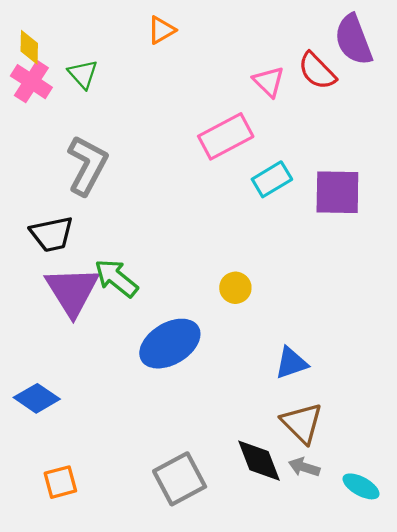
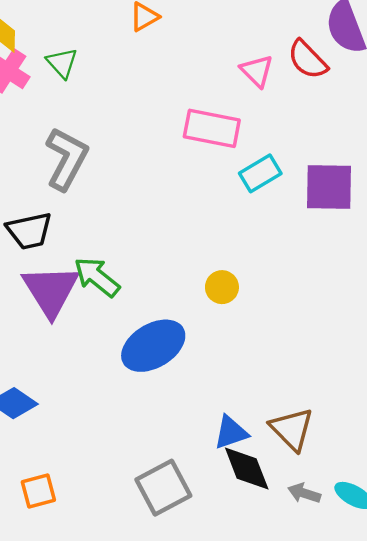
pink rectangle: (226, 136) -> (212, 128), turned 39
blue triangle: (291, 363) -> (231, 432), moved
gray arrow: (304, 467) -> (304, 493), moved

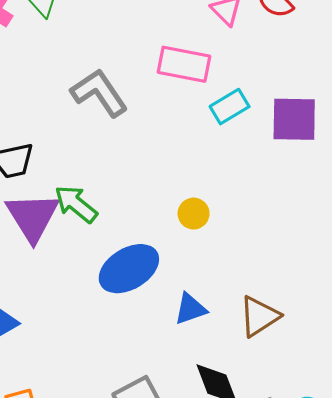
gray L-shape: (67, 159) -> (99, 93), moved, turned -62
brown triangle: (292, 429) -> (259, 316), moved, turned 42
blue triangle: (231, 432) -> (190, 309), moved

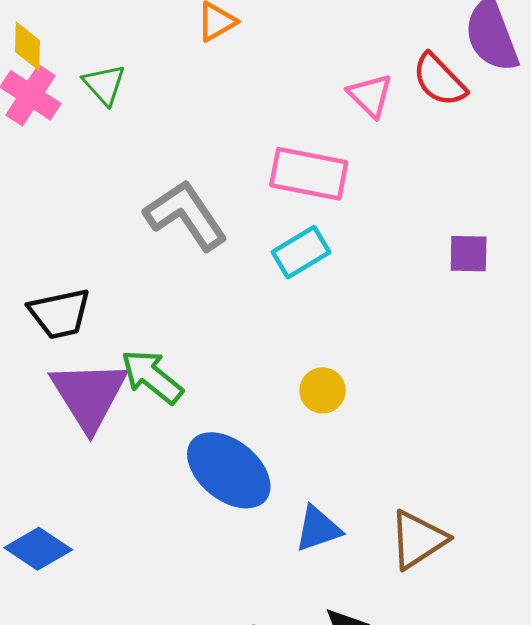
cyan rectangle: (230, 107) -> (301, 252), moved
purple square: (294, 119) -> (469, 254), size x0.6
blue ellipse: (129, 269) -> (229, 470), turned 70

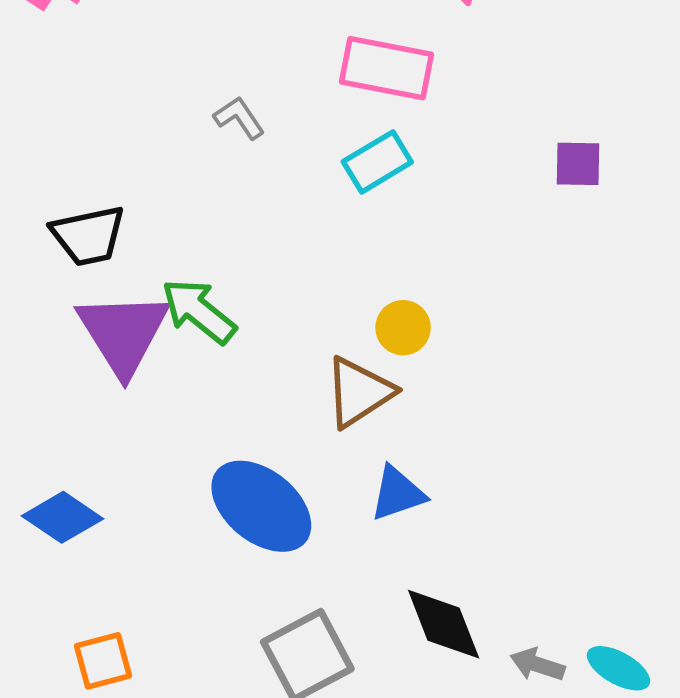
gray L-shape: (186, 215) -> (239, 118), size x0.5
blue ellipse: (229, 470) -> (261, 506), moved
brown triangle: (418, 540) -> (359, 392), moved

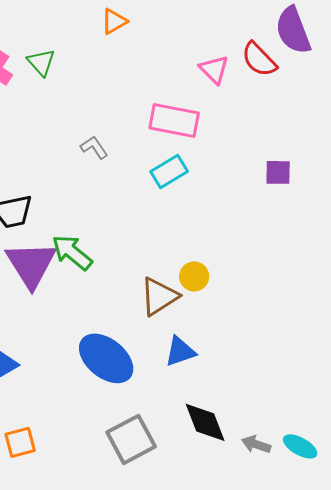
yellow circle: (403, 328) -> (194, 276), moved

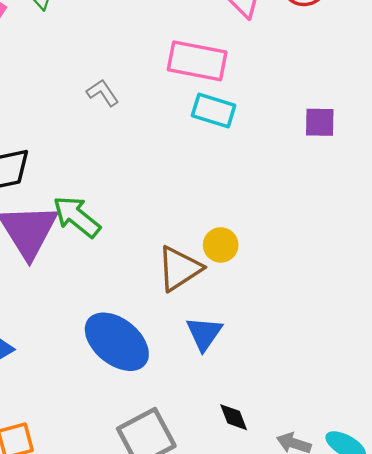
cyan rectangle: (169, 171) -> (214, 110), moved, turned 48
blue triangle: (180, 351) -> (204, 333), turned -36
black diamond: (205, 422) -> (234, 417), size x0.6

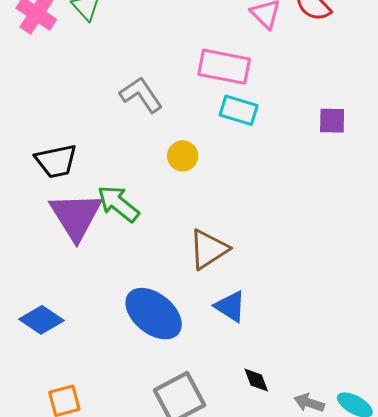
gray L-shape: (103, 93) -> (141, 95), size x1.5
yellow circle: (221, 245) -> (183, 156), moved
blue triangle: (204, 333) -> (230, 306), turned -32

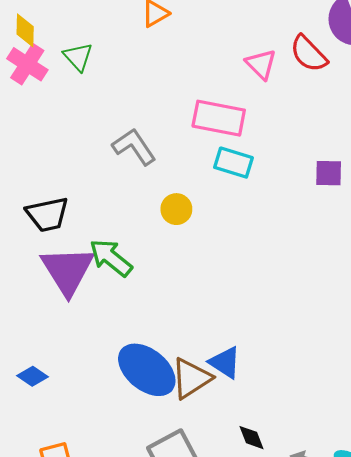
brown triangle: (209, 249) -> (191, 378), moved
blue diamond: (42, 320) -> (33, 376), size x0.7

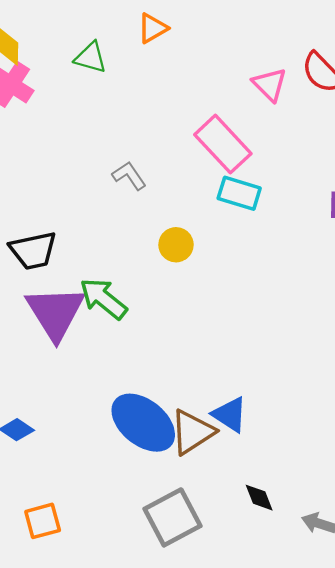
green triangle: (78, 57) -> (91, 58), moved, turned -32
pink rectangle: (219, 118) -> (223, 144), turned 36
gray L-shape: (134, 147) -> (129, 176), size x0.7

